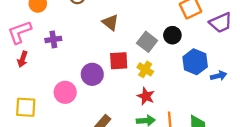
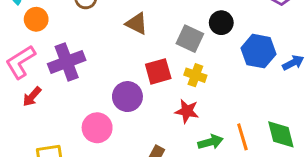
purple cross: (53, 39) -> (67, 62), size x1.6
red arrow: (23, 59) -> (32, 97), turned 35
red star: (146, 96) -> (187, 111), moved

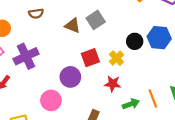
black circle: (221, 23) -> (135, 41), moved
gray square: (190, 39) -> (96, 20), moved, turned 36
yellow cross: (195, 75) -> (116, 58), turned 32

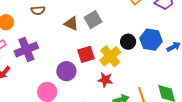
yellow cross: (116, 58) -> (110, 56), size x1.5

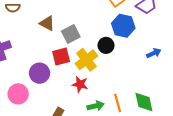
gray square: (93, 20) -> (71, 34), moved
blue hexagon: (151, 40) -> (123, 26), moved

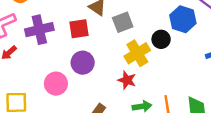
red square: (61, 57) -> (79, 29), moved

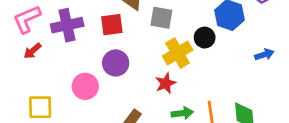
gray square: (123, 22) -> (161, 18), turned 30
red star: (127, 80) -> (166, 83), turned 30

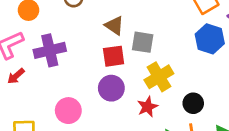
red square: (112, 25) -> (114, 56), moved
black circle: (205, 38) -> (193, 103), moved
purple circle: (116, 63) -> (111, 88), moved

